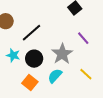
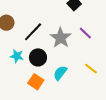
gray star: (62, 54) -> (61, 38), moved

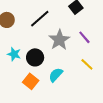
black line: (33, 32) -> (40, 19), moved
yellow line: (91, 69) -> (87, 64), moved

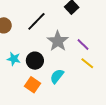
purple line: (84, 37) -> (83, 45), moved

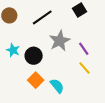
cyan semicircle: (57, 76) -> (57, 86), moved, turned 91
orange square: (32, 85) -> (36, 80), moved

